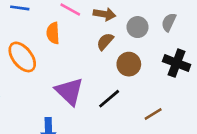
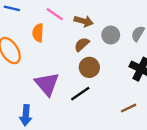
brown circle: (129, 64) -> (89, 67), moved
brown line: (153, 114) -> (128, 108), moved

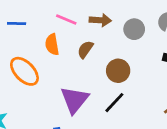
brown semicircle: (82, 44) -> (85, 49), moved
purple triangle: (47, 84) -> (75, 100), turned 32

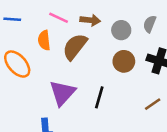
brown semicircle: (85, 49) -> (75, 47), size x1.6
brown circle: (118, 71) -> (124, 61), moved
black line: (114, 103) -> (99, 97), turned -30

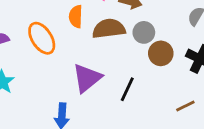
gray circle: (121, 30) -> (144, 32), moved
brown semicircle: (75, 47) -> (109, 29), turned 36

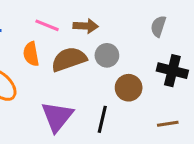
brown circle: (161, 53) -> (129, 88), moved
brown line: (185, 106) -> (168, 124), turned 30

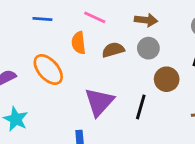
brown arrow: (86, 26) -> (146, 20), moved
brown semicircle: (69, 59) -> (113, 50), size x0.7

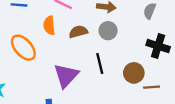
brown circle: (167, 79) -> (134, 73), moved
black line: (141, 107) -> (100, 64), moved, turned -30

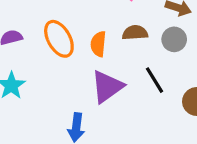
orange semicircle: (49, 25) -> (98, 44), moved
black line: (100, 64) -> (154, 80), turned -30

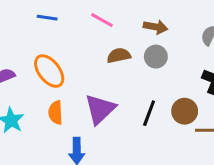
orange semicircle: (98, 44) -> (56, 113), moved
black line: (154, 80) -> (149, 113), moved, turned 60

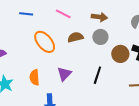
orange ellipse: (49, 71) -> (45, 42), moved
purple triangle: (100, 109) -> (64, 74), size x0.7
brown circle: (185, 111) -> (120, 54), moved

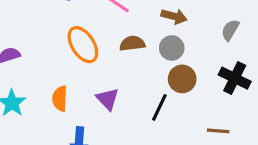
brown circle: (120, 54) -> (182, 79), moved
purple triangle: (64, 74) -> (108, 99), turned -35

